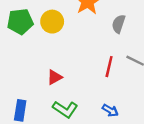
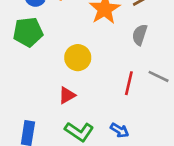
yellow circle: (52, 22) -> (78, 58), moved
blue arrow: (110, 110) -> (119, 130), moved

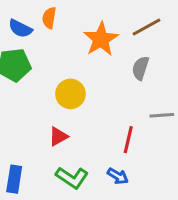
gray line: (159, 76) -> (162, 115), turned -30
red line: (129, 83) -> (128, 140), moved

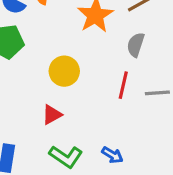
red line: (128, 140) -> (123, 85), moved

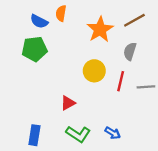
yellow circle: (64, 71) -> (94, 71), moved

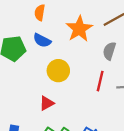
blue semicircle: (39, 21) -> (42, 40), moved
yellow circle: (94, 71) -> (58, 71), moved

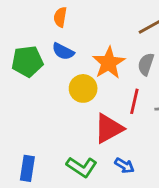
orange star: (79, 29) -> (109, 63), moved
red triangle: (47, 103) -> (109, 128), moved, size x1.6

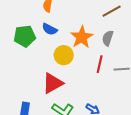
red triangle: (109, 128) -> (53, 83), moved

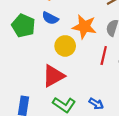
green pentagon: (25, 36) -> (23, 26), turned 30
orange star: (82, 37) -> (84, 27), turned -30

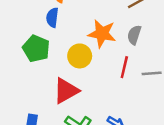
blue semicircle: (50, 18) -> (52, 18), moved, turned 70
green pentagon: (23, 26) -> (36, 49), moved

